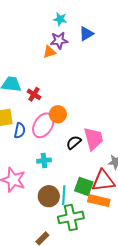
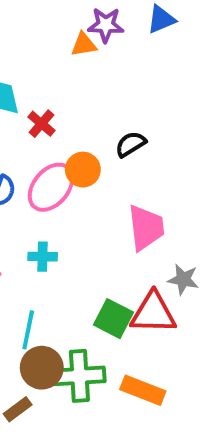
black semicircle: (74, 142) -> (131, 144), moved
cyan line: (64, 195) -> (28, 330), moved
brown circle: (49, 196) -> (42, 368), moved
orange rectangle: (99, 201) -> (143, 390), moved

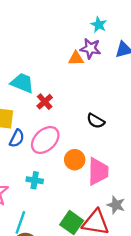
black semicircle: (131, 144) -> (96, 121), turned -126
orange circle: (83, 170) -> (75, 160), moved

